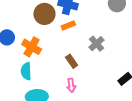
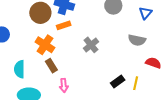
orange cross: (32, 47) -> (45, 45), moved
brown rectangle: (72, 61) -> (51, 66), moved

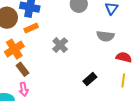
orange cross: (45, 45) -> (14, 49), turned 30
yellow line: (136, 83) -> (123, 80), moved
pink arrow: (64, 85) -> (24, 89), moved

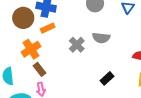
gray semicircle: (105, 36) -> (101, 38), moved

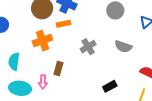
gray semicircle: (101, 38) -> (123, 47), moved
brown rectangle: (39, 69) -> (58, 68), moved, turned 40

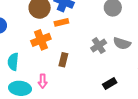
gray cross: (88, 47) -> (99, 46), moved
brown rectangle: (58, 68) -> (63, 60), moved

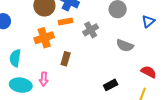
gray cross: (99, 46) -> (91, 30), moved

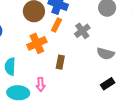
orange rectangle: (66, 21) -> (56, 25), turned -48
gray semicircle: (125, 45) -> (106, 54), moved

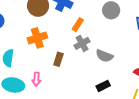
orange rectangle: (56, 25) -> (78, 25), moved
gray cross: (82, 31) -> (82, 43), moved

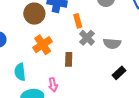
orange rectangle: (78, 25) -> (78, 21), turned -32

